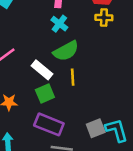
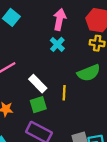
green semicircle: (66, 51) -> (89, 73), moved

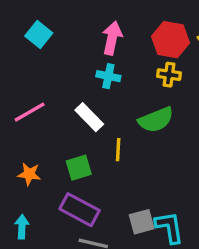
cyan cross: (57, 44) -> (108, 76), turned -32
white rectangle: (38, 84) -> (89, 117), moved

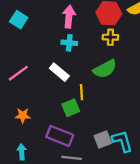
green square: (79, 168) -> (71, 108), moved

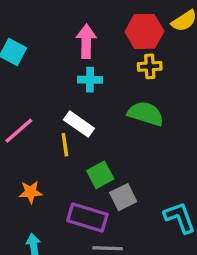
green semicircle: (105, 69) -> (146, 114), turned -130
yellow line: (81, 92) -> (65, 145), moved
gray square: (103, 139) -> (123, 197), moved

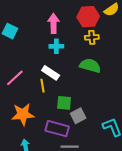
green square: (100, 175) -> (64, 103), turned 35
orange star: (31, 192) -> (23, 114), size x1.6

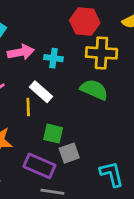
red hexagon: (88, 17) -> (85, 22), moved
pink arrow: (53, 23) -> (21, 52), moved, turned 72
yellow cross: (92, 37) -> (101, 53), size x1.6

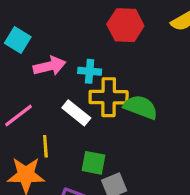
yellow cross: (101, 53) -> (109, 97), moved
yellow line: (28, 107) -> (45, 146), moved

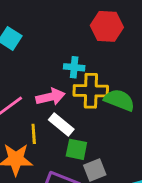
pink arrow: (50, 66) -> (50, 97), moved
white rectangle: (76, 113) -> (61, 125), moved

